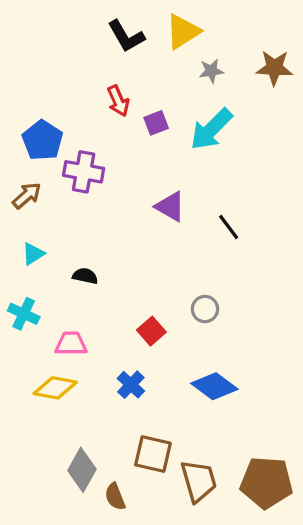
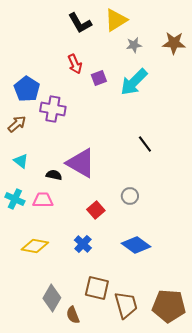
purple triangle: (170, 207) -> (81, 163), moved, size x1.5
cyan triangle: (33, 254) -> (21, 161), turned -49
pink trapezoid: (71, 344) -> (43, 200), moved

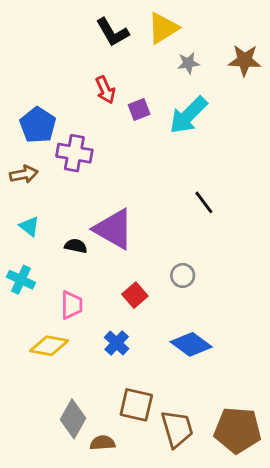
brown arrow: (17, 124) -> (24, 174), turned 30
pink trapezoid: (43, 200) -> (72, 305), moved, turned 90
brown semicircle: (73, 315) -> (103, 443), turned 108

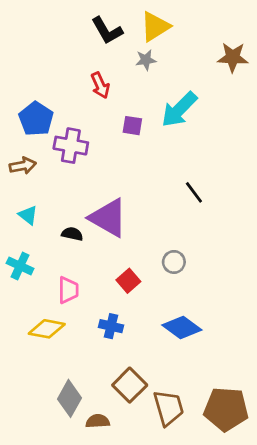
gray star: (188, 63) -> (146, 60), moved
purple square: (139, 110) -> (132, 126), moved, turned 30
blue cross: (117, 343) -> (111, 326), turned -30
brown square: (136, 405) -> (130, 385), turned 32

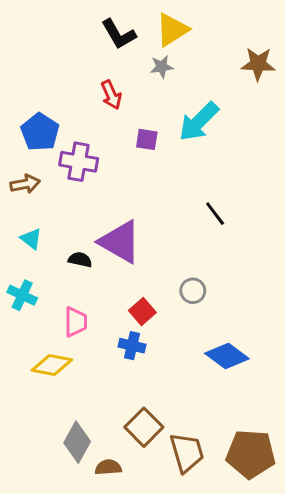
blue cross: (111, 326) -> (132, 346), moved
blue diamond: (182, 328) -> (227, 356), moved

